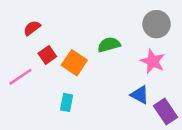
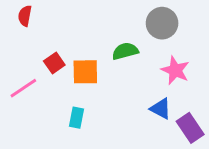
gray circle: (156, 24) -> (162, 23), moved
red semicircle: (32, 28) -> (25, 16), moved, turned -42
orange square: (74, 63) -> (85, 72), turned -35

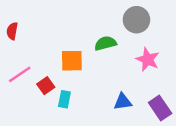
red semicircle: (25, 16) -> (12, 31), moved
red square: (54, 63) -> (46, 86), moved
blue triangle: (161, 109) -> (123, 102), moved, turned -36

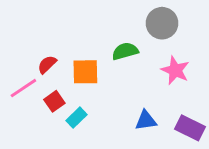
red semicircle: (12, 31) -> (47, 64), moved, turned 35
cyan rectangle: (64, 99) -> (76, 118), turned 35
purple rectangle: (160, 108) -> (190, 128), turned -30

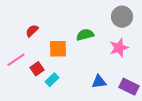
gray circle: (162, 23) -> (122, 17), moved
red semicircle: (47, 64) -> (32, 31), moved
pink star: (175, 70) -> (119, 48), turned 30

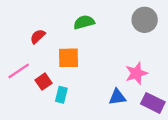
green semicircle: (85, 35) -> (84, 22), moved
pink star: (119, 48) -> (136, 73), moved
cyan rectangle: (52, 80) -> (61, 95), turned -32

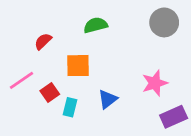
blue triangle: (117, 97) -> (108, 99), moved, turned -30
purple rectangle: (153, 103) -> (174, 117), turned -50

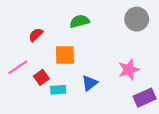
cyan rectangle: (70, 107) -> (58, 90), turned 72

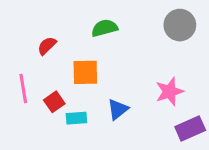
pink line: (18, 67) -> (23, 89), turned -65

